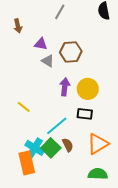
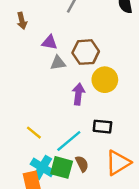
gray triangle: (48, 61) -> (58, 63), turned -40
yellow circle: (88, 89) -> (105, 80), moved
yellow line: (24, 107) -> (34, 133), moved
green square: (51, 148) -> (62, 167), turned -30

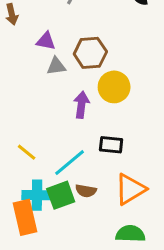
brown semicircle: (82, 164) -> (86, 191), turned 126
cyan cross: (42, 167) -> (37, 195), turned -30
green square: (62, 167) -> (61, 195), turned -35

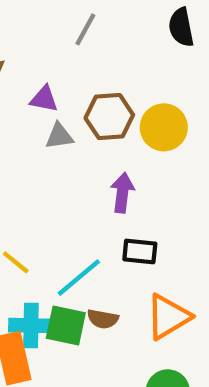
yellow circle: (114, 87) -> (164, 127), moved
purple arrow: (81, 105) -> (122, 193), moved
green square: (61, 195) -> (66, 325), turned 32

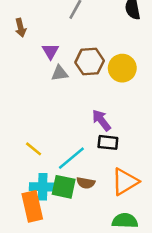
purple triangle: (44, 99) -> (51, 51), turned 48
purple arrow: (122, 193) -> (101, 120), moved, turned -45

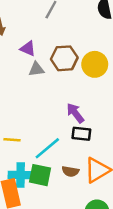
purple triangle: (51, 51) -> (28, 49), turned -35
yellow line: (34, 149) -> (12, 140), turned -35
brown semicircle: (86, 183) -> (70, 171), moved

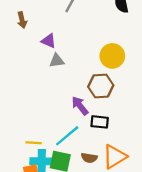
brown hexagon: (64, 58) -> (101, 86), moved
purple arrow: (75, 113) -> (80, 106), moved
yellow line: (12, 140) -> (34, 143), moved

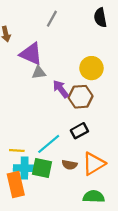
purple triangle: (49, 41) -> (31, 54), size x1.6
purple arrow: (80, 106) -> (61, 89), moved
black rectangle: (100, 122) -> (79, 131), turned -35

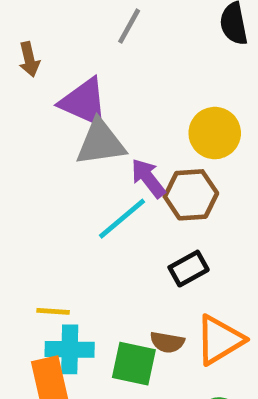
gray triangle: (39, 72) -> (101, 143), size x1.6
cyan line: (49, 144) -> (122, 219), moved
green square: (42, 168) -> (134, 364), moved

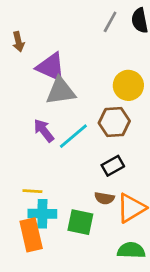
gray line: (129, 26) -> (110, 22), moved
purple arrow: (148, 178) -> (44, 130), moved
brown semicircle: (167, 342) -> (104, 198), moved

